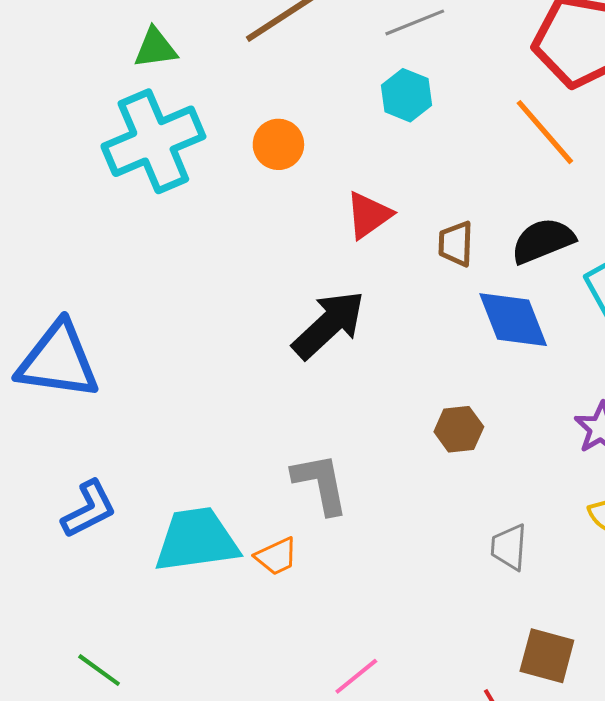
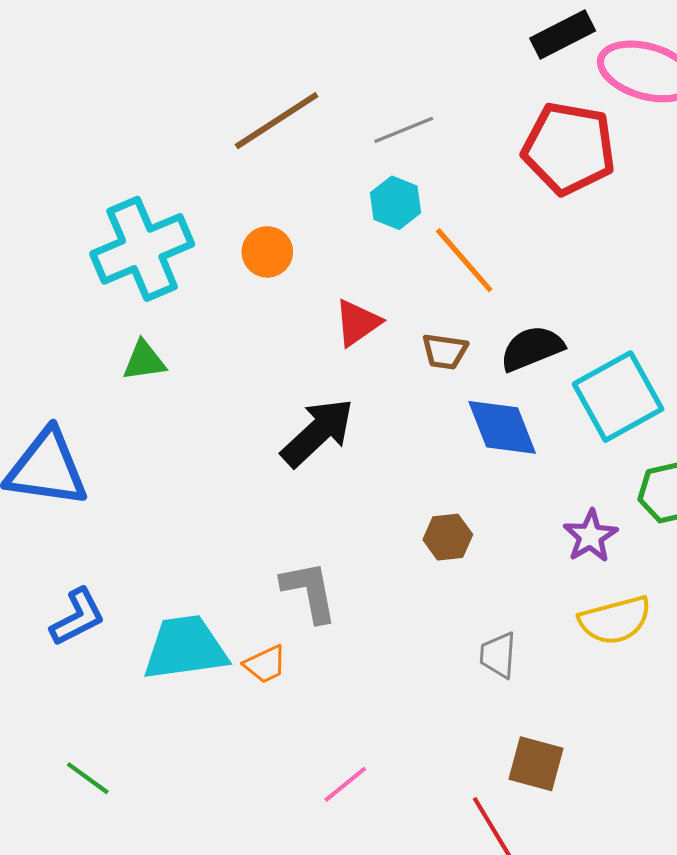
green triangle: (155, 48) -> (144, 361), moved
orange line: (545, 132) -> (464, 260), moved
brown trapezoid: (456, 244) -> (445, 351), turned -84

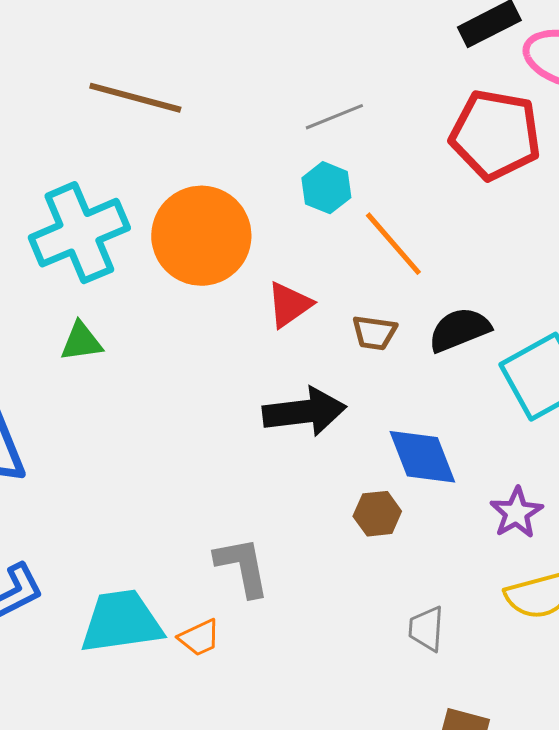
brown line: (277, 121) -> (135, 98), moved, turned 48
orange circle: (267, 252) -> (201, 236), size x2.0
blue diamond: (502, 427) -> (422, 457), moved
black arrow: (318, 432) -> (304, 412), moved, turned 36

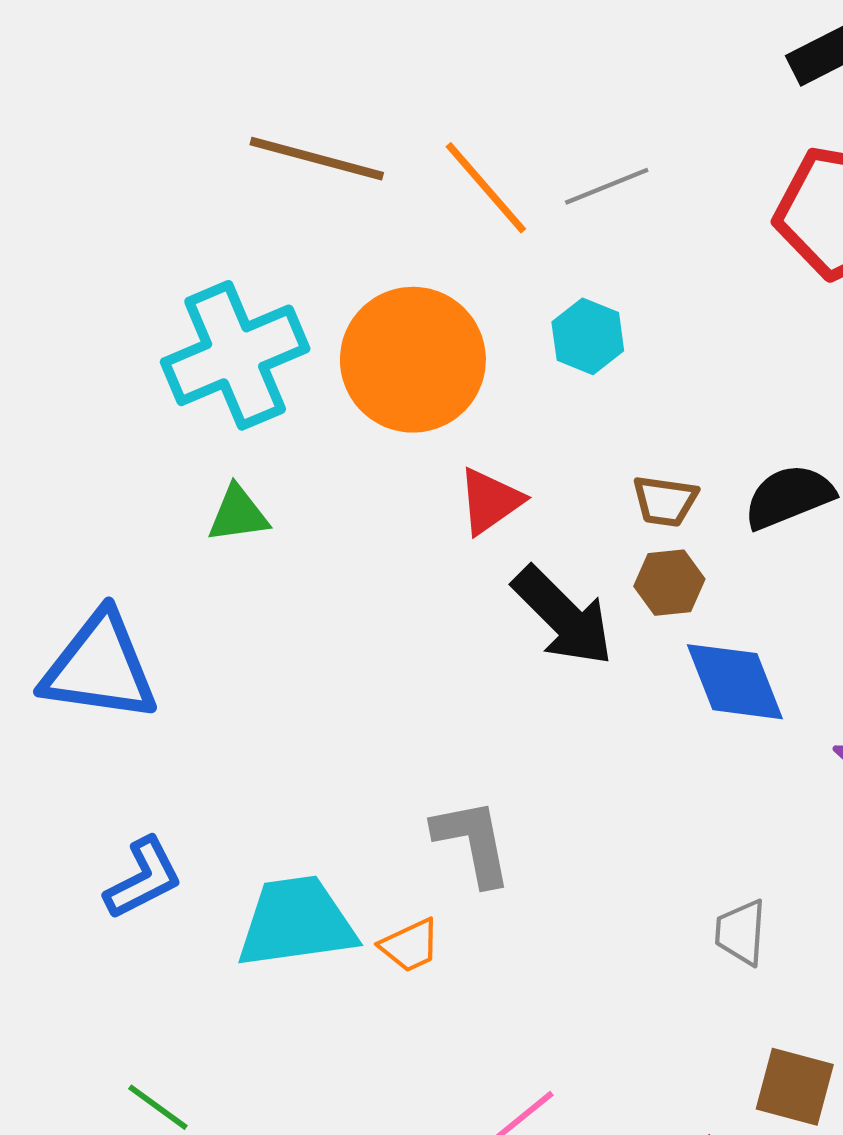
cyan hexagon: (326, 188) -> (588, 336), moved
orange line: (393, 244) -> (486, 188), moved
red triangle: (289, 305) -> (490, 501), moved
black arrow: (304, 412) -> (563, 616), turned 52
brown hexagon: (377, 514) -> (669, 583), moved

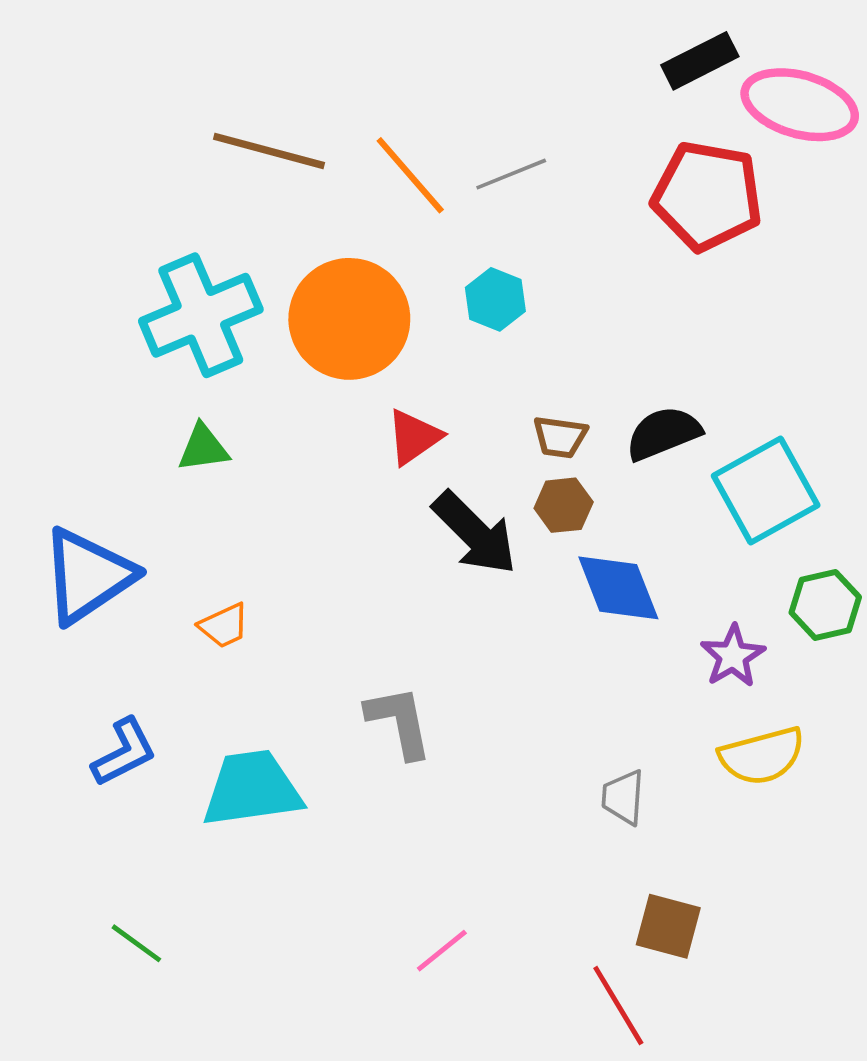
blue triangle: (100, 667) -> (88, 576), turned -42
orange trapezoid: (410, 945) -> (224, 626), moved

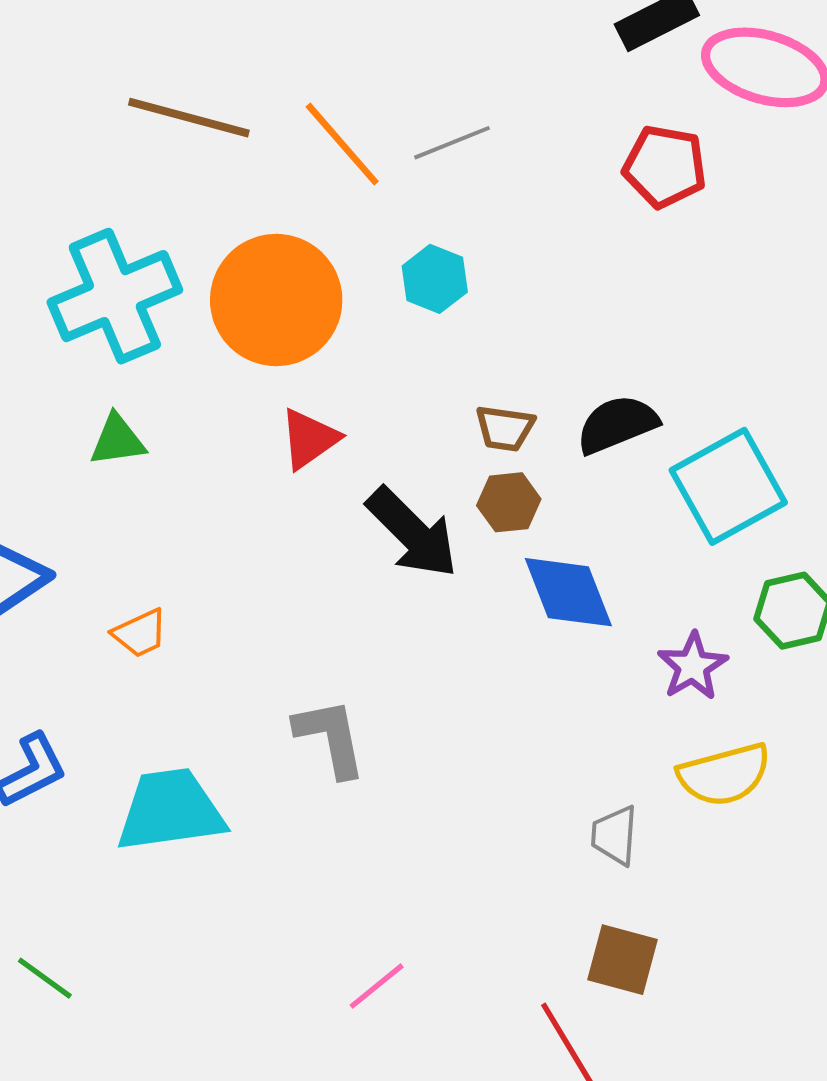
red pentagon: (707, 196) -> (665, 167), size x0.7
red triangle: (414, 437) -> (309, 439), moved
gray trapezoid: (623, 797) -> (615, 835), moved

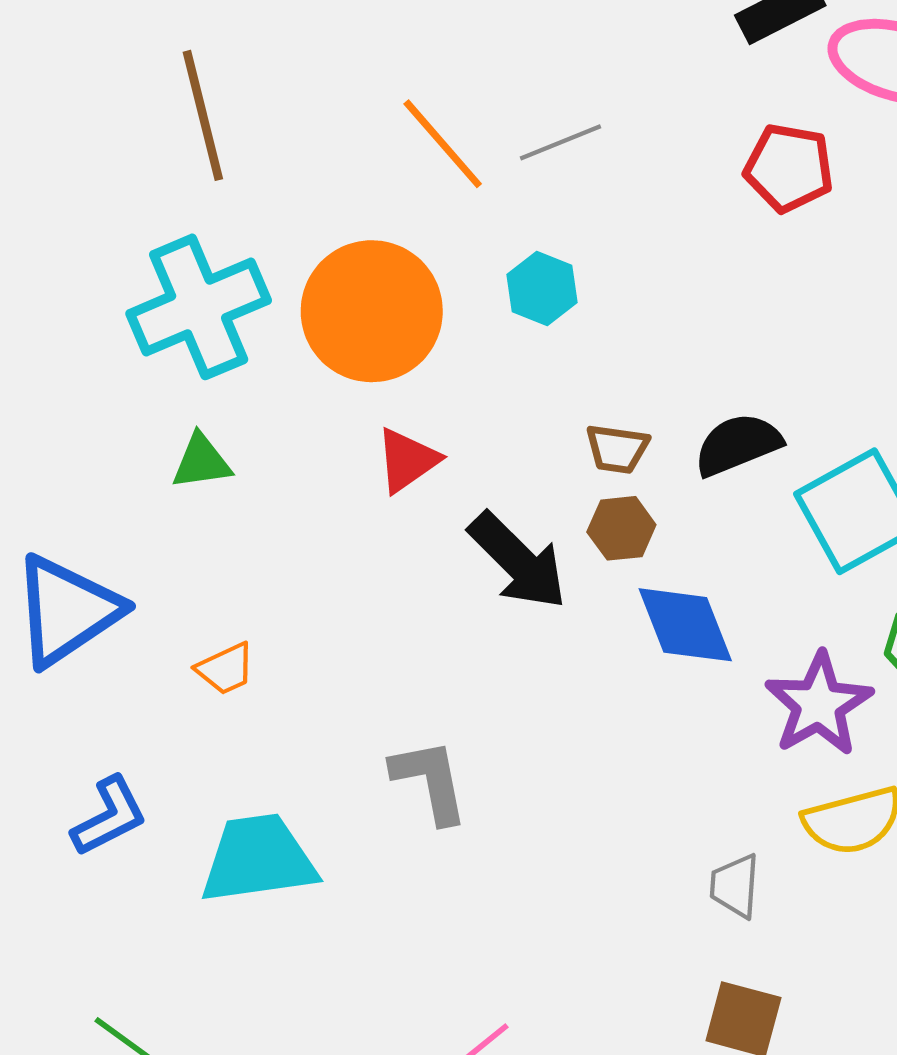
brown line: (189, 118) -> (203, 115), moved, turned 61
purple star: (693, 666) -> (819, 704), size x1.4

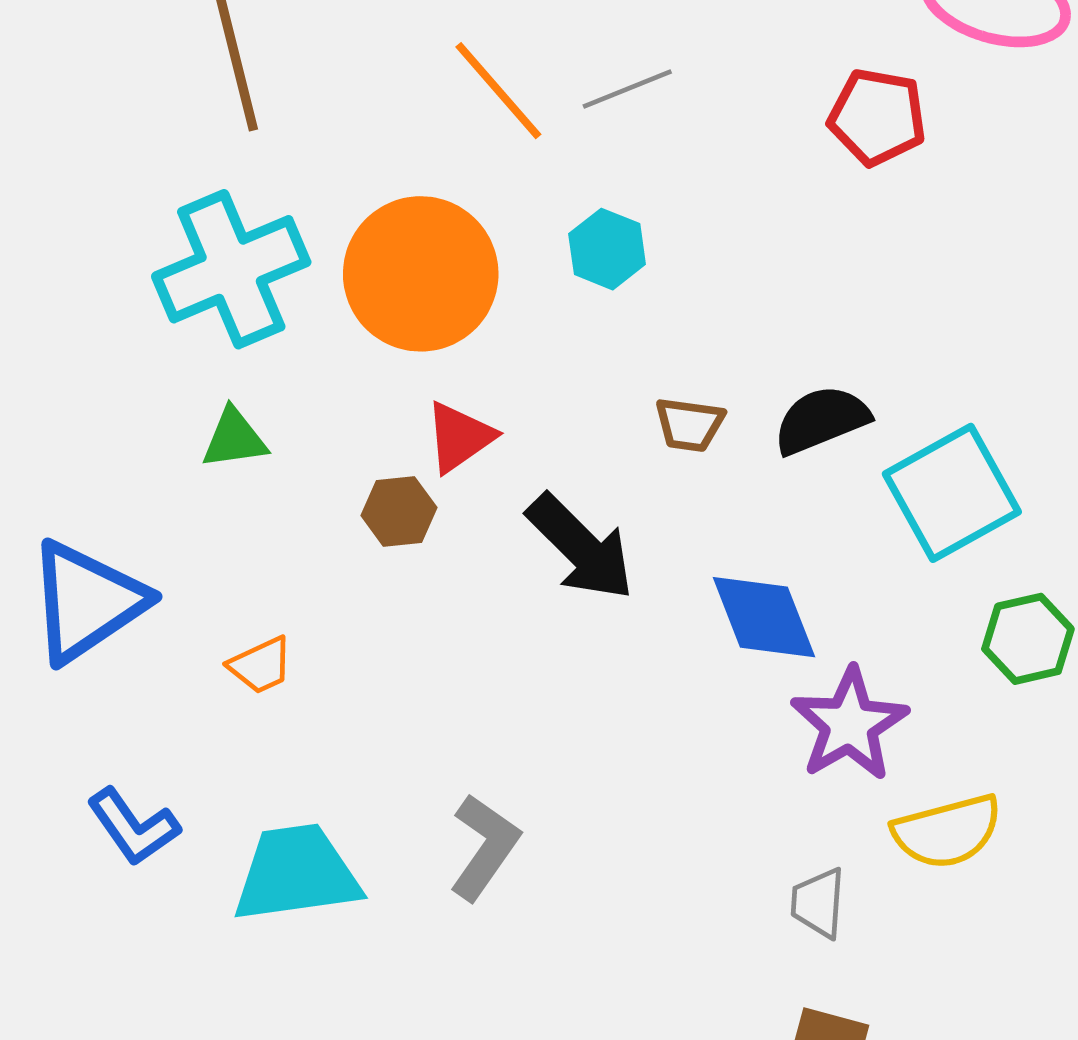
brown hexagon: (621, 528) -> (399, 512), moved
purple star: (819, 704) -> (849, 724), moved
gray L-shape: (430, 781) -> (484, 847), moved, turned 46
blue L-shape: (109, 816) -> (133, 827), turned 82

